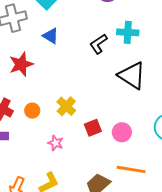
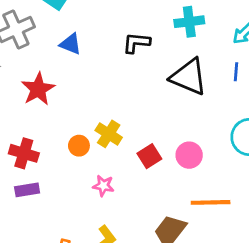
cyan cross: (128, 32) -> (189, 22), moved
black L-shape: (99, 44) -> (136, 43), turned 50
orange circle: (32, 111) -> (79, 146), moved

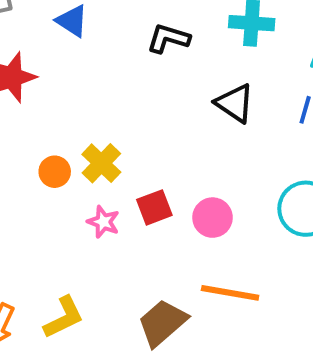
black triangle: (189, 77) -> (235, 103), size x0.7
pink star: (103, 186) -> (103, 222), moved

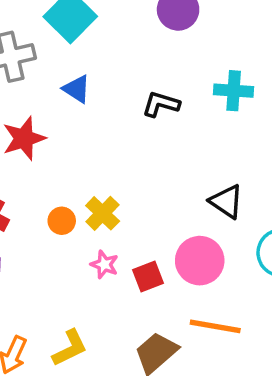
black triangle: (235, 103) -> (226, 202), moved
red square: (154, 207) -> (148, 277), moved
pink circle: (213, 218) -> (200, 261), size x1.4

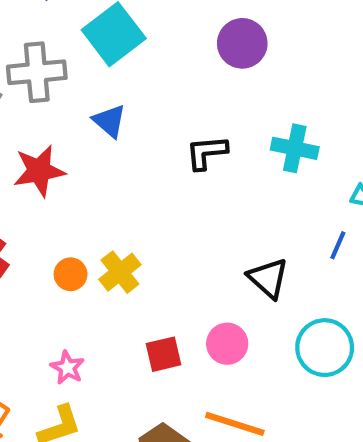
black L-shape: (161, 104) -> (207, 152), turned -30
pink circle: (200, 261) -> (227, 344), size x0.7
pink star: (104, 264) -> (67, 368), moved

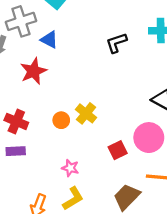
blue triangle: (110, 121) -> (49, 40), moved
pink circle: (227, 344) -> (149, 138), size x1.4

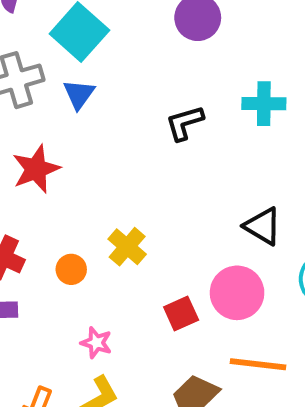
blue triangle: (49, 40) -> (79, 94), moved, turned 36
orange circle: (61, 120) -> (71, 269), moved

